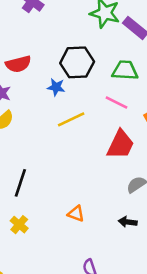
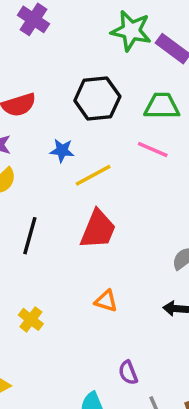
blue star: (56, 87) -> (62, 151), moved
red trapezoid: (121, 144) -> (98, 229), moved
black line: (20, 183) -> (30, 236), moved

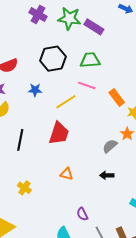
purple cross: (33, 19) -> (38, 15), moved
yellow line: (93, 175) -> (66, 102), moved

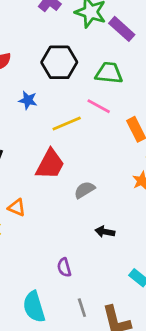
gray semicircle: (110, 146) -> (85, 190), moved
orange triangle: (67, 174) -> (17, 208), moved
purple semicircle: (82, 214) -> (64, 267), moved

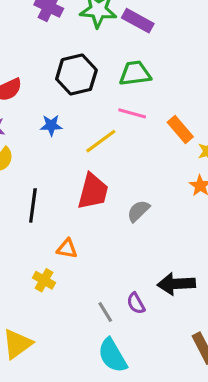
black arrow: (105, 232) -> (176, 284), moved, size x1.6
gray line: (82, 308) -> (105, 312), moved

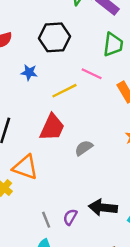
green trapezoid: (135, 73) -> (113, 45), moved, turned 95
orange triangle: (67, 249) -> (25, 167), size x1.6
purple semicircle: (136, 303) -> (70, 217), turned 49

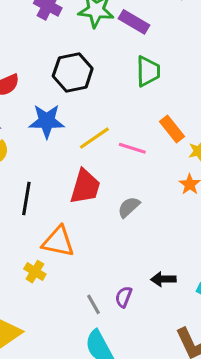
blue star: (29, 72) -> (47, 121), size x1.6
pink line: (92, 74) -> (132, 148), moved
black arrow: (103, 208) -> (163, 279), size x0.7

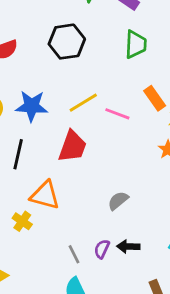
blue star: (47, 121) -> (32, 106), moved
gray semicircle: (129, 207) -> (118, 201), moved
black arrow: (163, 279) -> (128, 246), moved

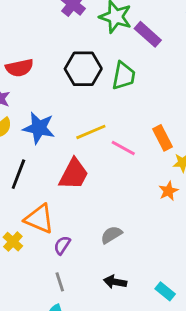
green trapezoid: (136, 44) -> (124, 76), moved
purple semicircle: (102, 249) -> (62, 245), moved

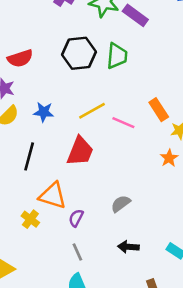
blue star: (39, 128) -> (44, 112), size x0.7

